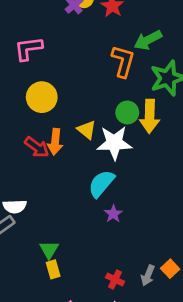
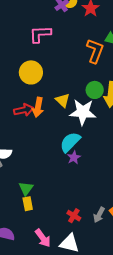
pink L-shape: (28, 49) -> (40, 34), moved
red arrow: (37, 147) -> (24, 110), turned -54
purple star: (113, 214) -> (74, 157), moved

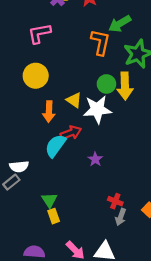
red arrow: (24, 110) -> (71, 133), moved
cyan semicircle: (70, 142) -> (55, 146), moved
gray arrow: (99, 215) -> (121, 217), moved
red cross: (74, 216) -> (115, 201), moved

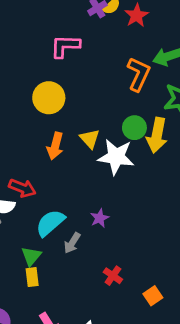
red arrow: (71, 133) -> (22, 188), moved, turned 30
cyan semicircle: (55, 146) -> (50, 223), moved
gray arrow: (121, 217) -> (72, 243), moved

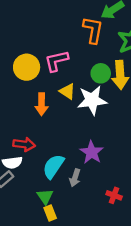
pink L-shape: (65, 46) -> (56, 61), moved
purple star: (100, 218) -> (92, 152), size x1.5

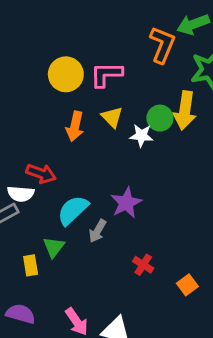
green circle: (101, 73) -> (160, 118), moved
white star: (92, 100) -> (141, 135), size x0.6
yellow rectangle: (50, 213) -> (31, 265), moved

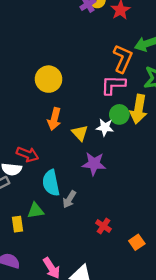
pink L-shape: (106, 74) -> (113, 85), moved
yellow triangle: (112, 117) -> (80, 133), moved
purple star: (126, 203) -> (94, 164), moved, turned 30
cyan semicircle: (73, 210) -> (51, 183), turned -60
green triangle: (54, 247) -> (36, 211), turned 42

